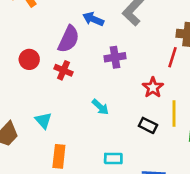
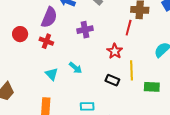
cyan triangle: (43, 120) -> (52, 74), moved

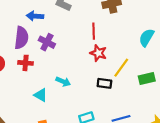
red line: (129, 28) -> (94, 31), moved
purple cross: (85, 30) -> (47, 42), moved, turned -35
yellow line: (132, 70) -> (121, 68), turned 54

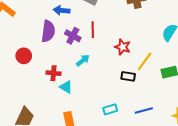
red line: (94, 31) -> (93, 30), moved
red cross: (26, 63) -> (54, 73), moved
cyan arrow: (63, 82) -> (83, 60), moved, turned -64

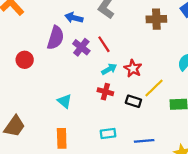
red line: (93, 30) -> (104, 44), turned -42
cyan arrow: (83, 60) -> (109, 69), moved
red cross: (54, 73) -> (105, 92), moved

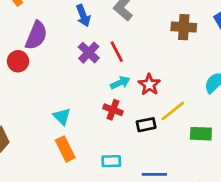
blue arrow: (74, 18) -> (83, 16), turned -132
purple semicircle: (56, 38) -> (36, 35), moved
black rectangle: (133, 101) -> (146, 125), turned -35
orange rectangle: (62, 138) -> (65, 149), moved, turned -30

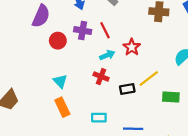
purple cross: (89, 53) -> (83, 31), turned -35
red circle: (18, 61) -> (58, 41), moved
red star: (149, 85) -> (132, 47), moved

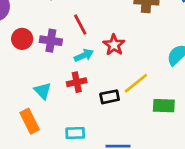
purple cross: (83, 31) -> (51, 41), moved
red cross: (101, 77) -> (77, 82), turned -32
cyan triangle: (60, 81) -> (43, 91), moved

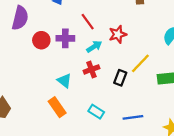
red star: (114, 45) -> (118, 34), turned 30
black rectangle: (110, 97) -> (120, 78), turned -49
cyan rectangle: (75, 133) -> (96, 112), turned 42

